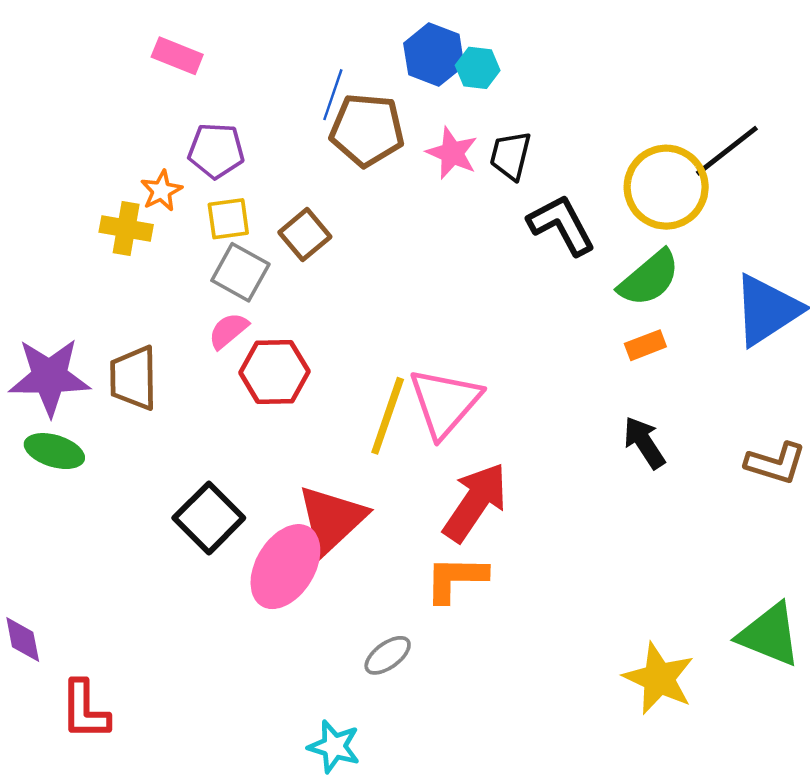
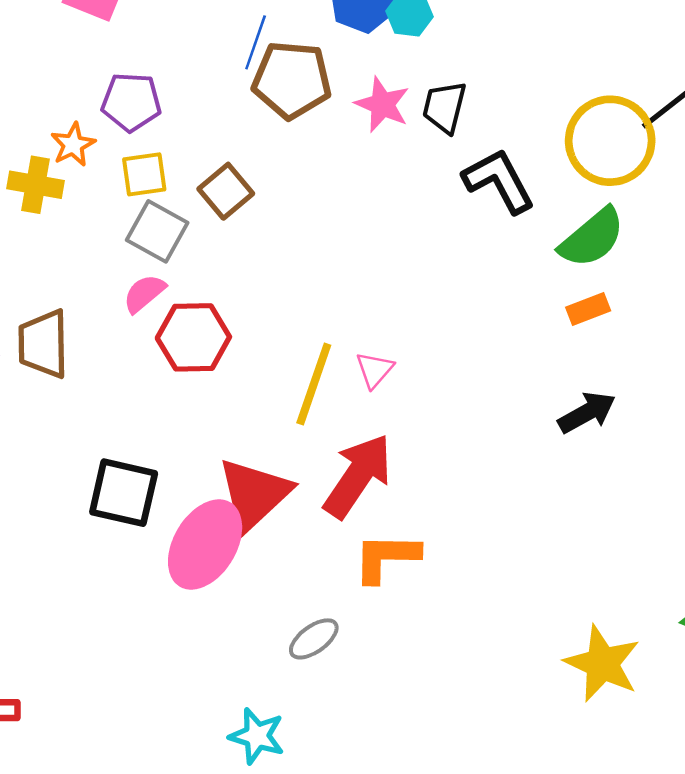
pink triangle: (445, 402) -> (375, 370), size x0.5
black arrow: (644, 443) -> (587, 412), turned 94
red arrow: (475, 502) -> (358, 476), moved
black square: (209, 518) -> (124, 493), turned -32

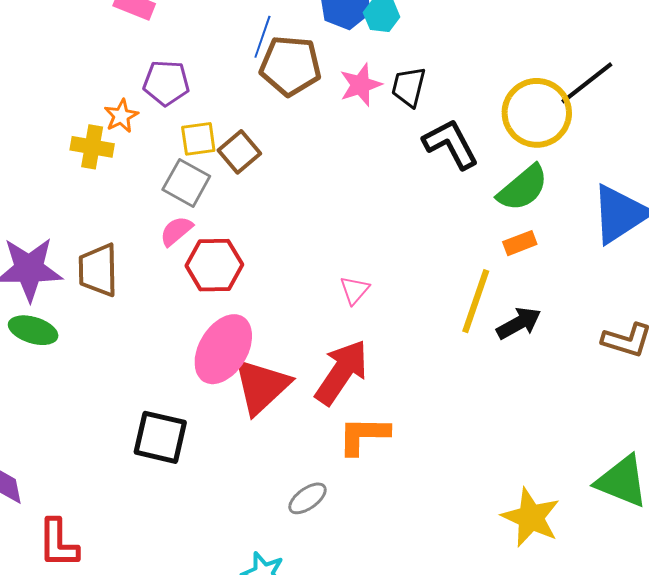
pink star: (382, 104) -> (361, 85), turned 30
yellow square: (144, 174) -> (198, 139), moved
yellow line: (314, 384) -> (476, 301), moved
black square: (124, 493) -> (160, 437), moved
pink ellipse: (205, 544) -> (223, 349), moved

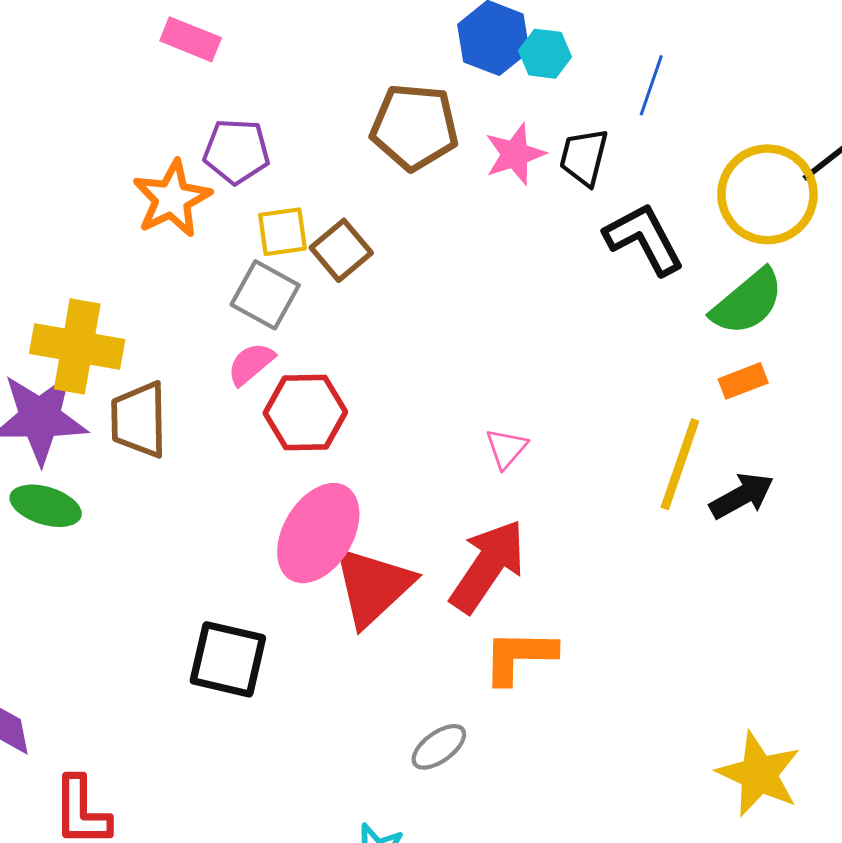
blue line: (262, 37) -> (651, 85), moved
orange star: (121, 116) -> (172, 199), size x1.6
yellow cross: (92, 147) -> (77, 346), moved, size x1.5

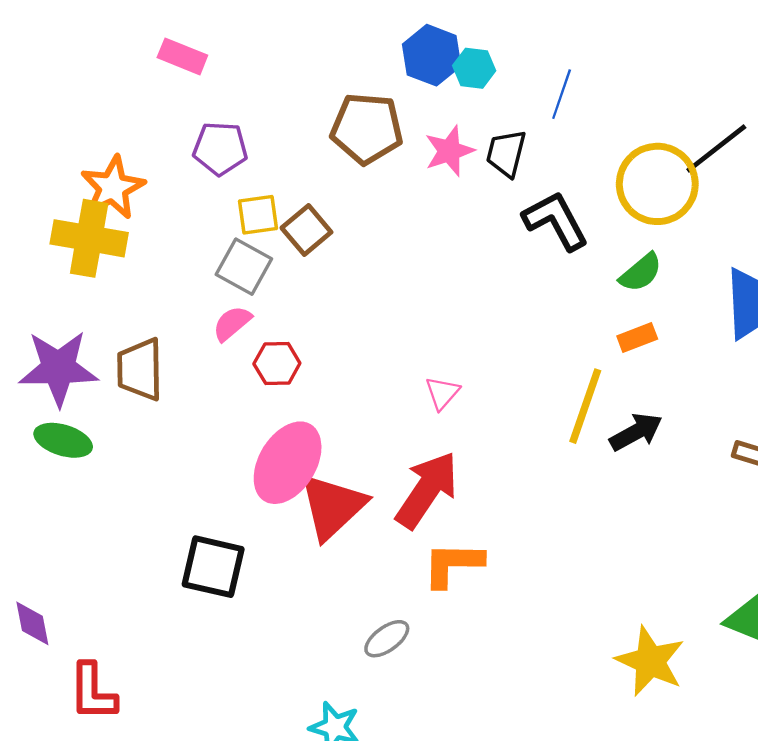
orange star: (172, 199) -> (113, 187), moved
green semicircle: (747, 302) -> (641, 273), size x0.7
yellow cross: (77, 346) -> (89, 238), moved
red hexagon: (305, 412) -> (277, 363), size x0.7

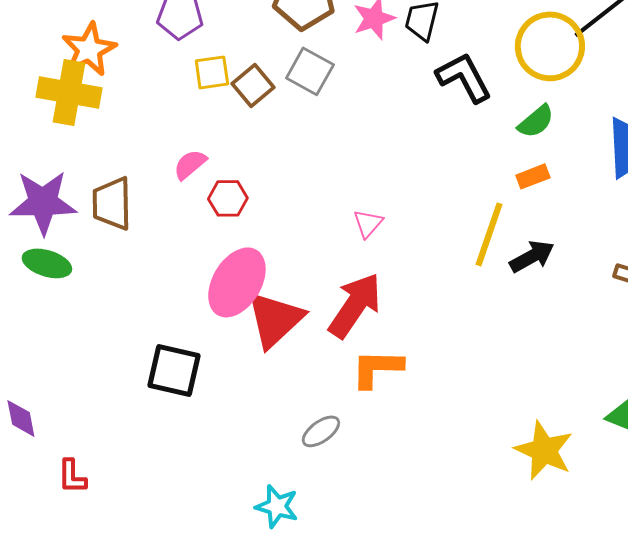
gray square: (244, 267) -> (310, 71), moved
red L-shape: (93, 692) -> (72, 476), size x0.7

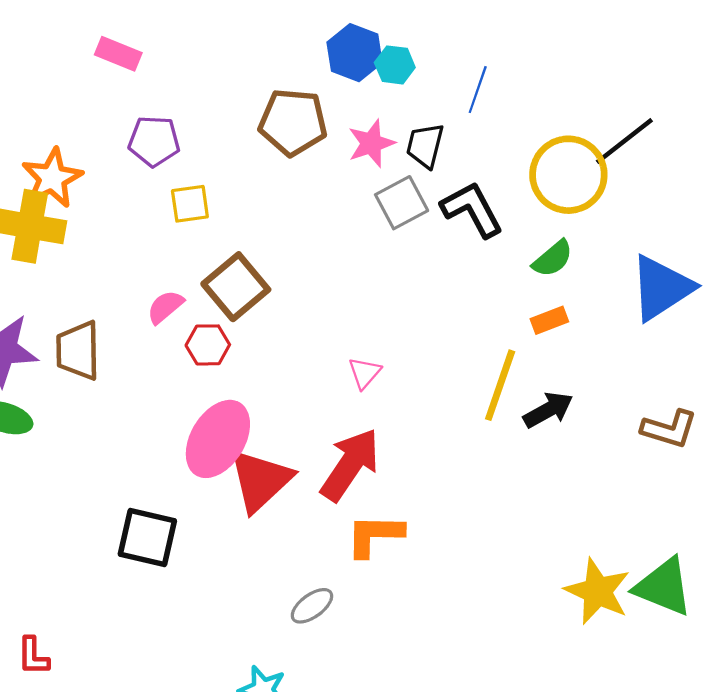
gray square: (310, 71) -> (402, 203), moved, turned 33
brown square: (253, 85) -> (236, 287), moved, size x1.4
yellow star: (544, 450) -> (598, 591), moved

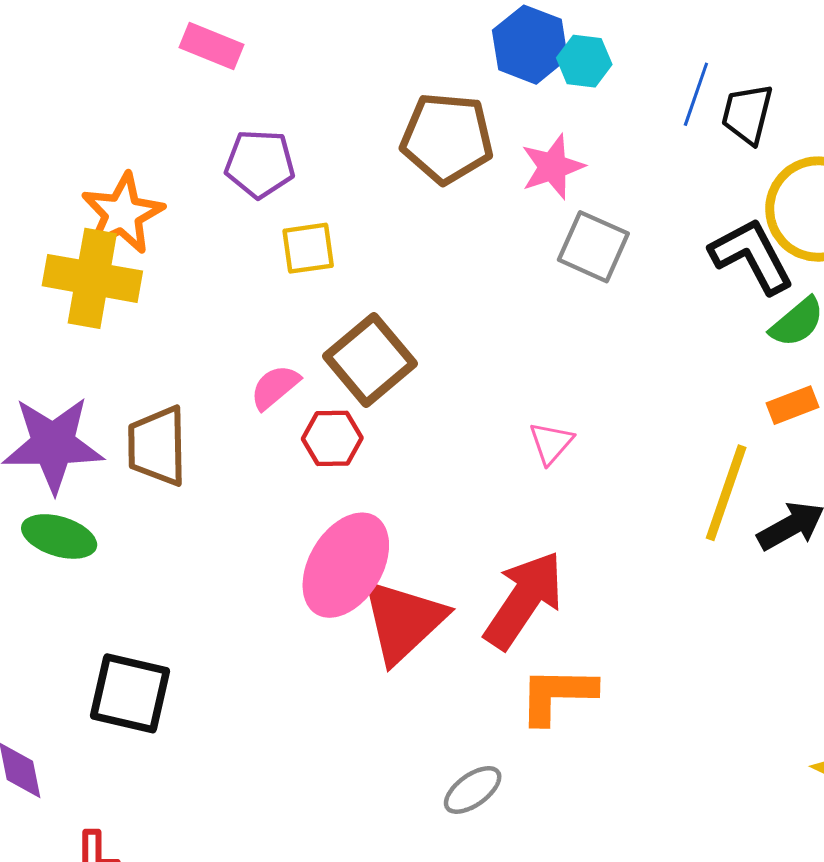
black trapezoid: (425, 146) -> (747, 114), moved
gray square: (402, 203) -> (593, 247), turned -38
black L-shape: (472, 209) -> (752, 256), moved
pink triangle: (365, 373) -> (551, 443), moved
black square: (147, 538) -> (130, 693), moved

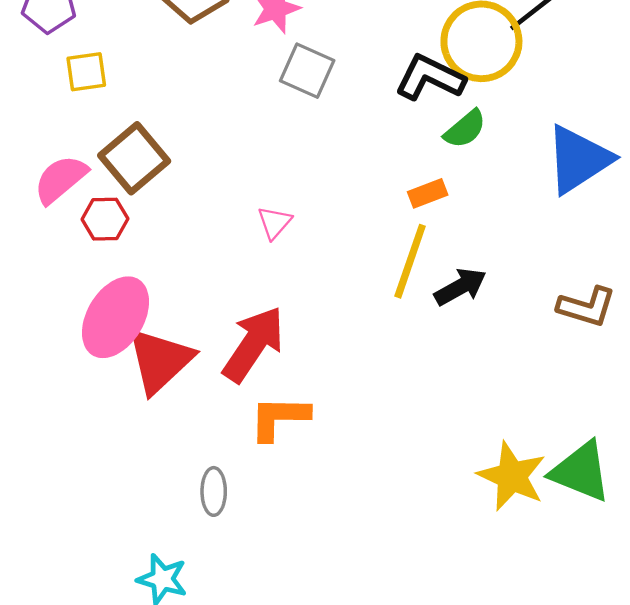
black L-shape: (752, 256) -> (430, 78), turned -36
pink semicircle: (275, 387) -> (61, 179), size x1.4
orange rectangle: (792, 405) -> (428, 193), moved
gray ellipse: (473, 790) -> (214, 491), turned -54

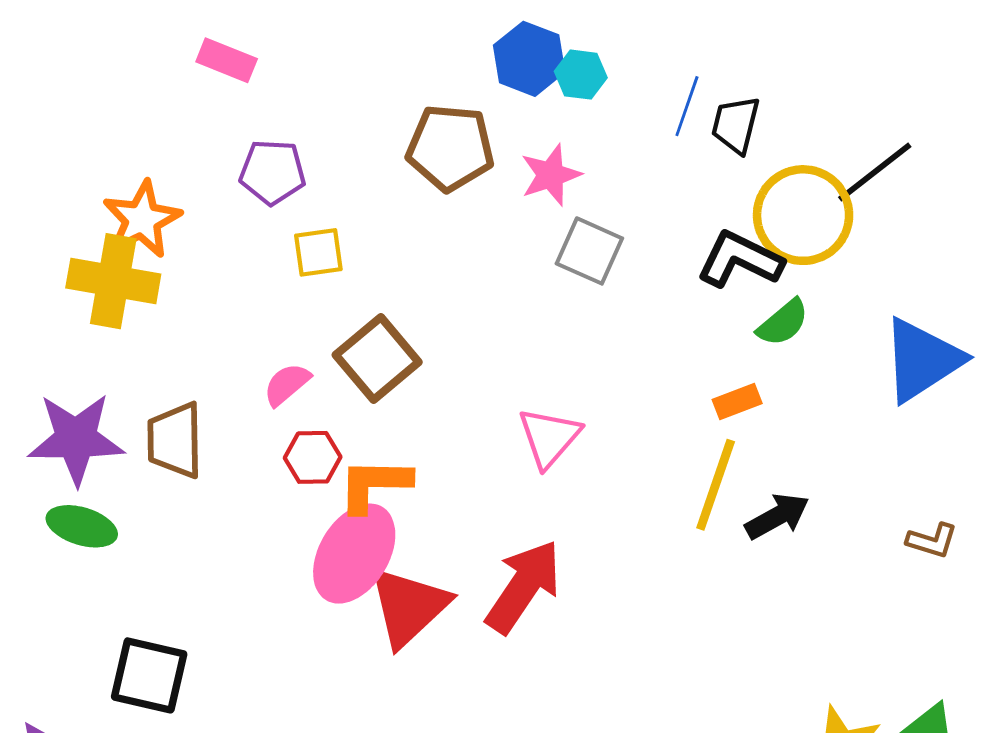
pink semicircle: (61, 179) -> (287, 384), size x0.7
red hexagon: (105, 219) -> (313, 457), moved
pink triangle: (274, 223) -> (549, 437), size x1.5
brown L-shape: (587, 307) -> (932, 541), size x0.7
orange L-shape: (279, 418) -> (374, 485), moved

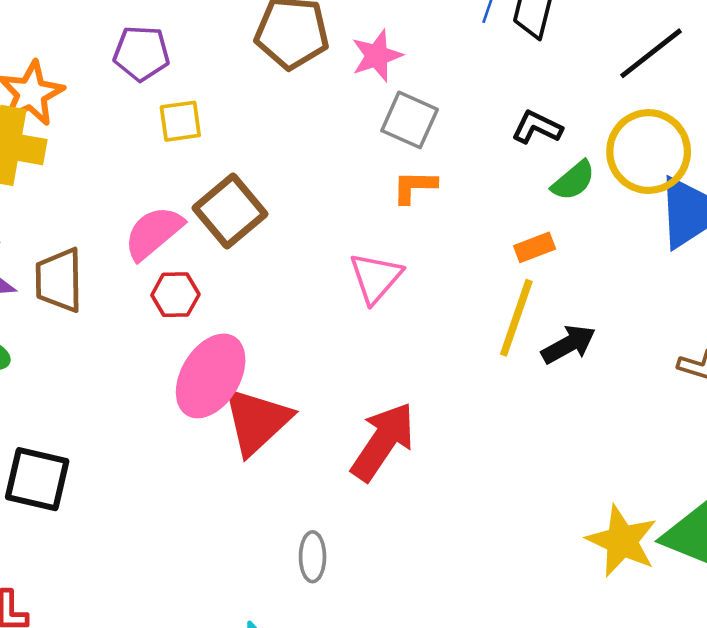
yellow circle: (803, 215) -> (649, 152), moved
black L-shape: (740, 260) -> (537, 127), size x0.7
pink semicircle: (287, 384) -> (154, 233), size x1.5
orange L-shape: (374, 485) -> (414, 187), moved, size x0.7
red arrow: (523, 587) -> (383, 441), moved

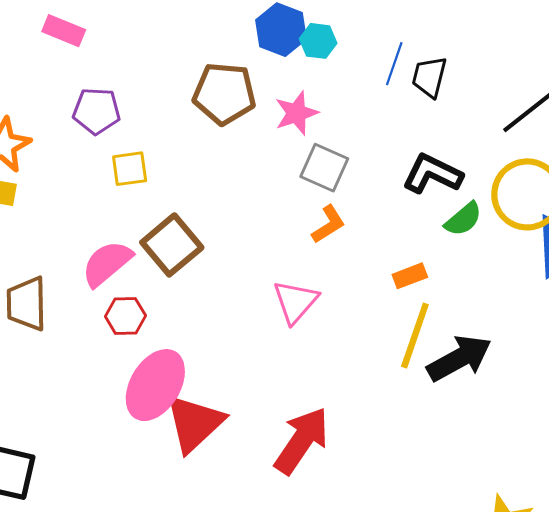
black L-shape: (537, 127) -> (432, 174), size x1.4
orange L-shape: (414, 187) -> (328, 224), turned 147
orange rectangle: (535, 247) -> (410, 276), moved
black arrow: (569, 344) -> (459, 358), size x1.4

